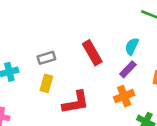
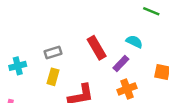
cyan semicircle: (132, 46) -> (134, 42), turned 91
purple rectangle: (128, 69) -> (121, 63), moved

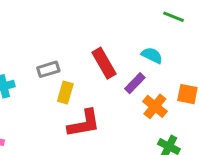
yellow rectangle: (53, 77) -> (65, 92), moved
orange cross: (127, 89) -> (155, 106), moved, turned -30

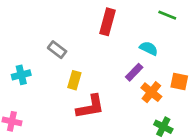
red rectangle: (104, 63) -> (108, 22), moved, turned 45
gray rectangle: (48, 69) -> (57, 50), moved, turned 54

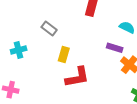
purple rectangle: (134, 72) -> (115, 48), turned 63

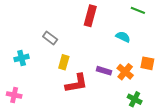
purple rectangle: (115, 48) -> (104, 71), moved

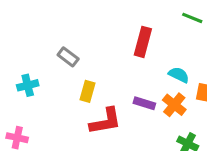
red rectangle: (90, 16) -> (143, 42), moved
cyan semicircle: (123, 37) -> (179, 75), moved

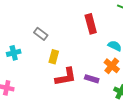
red rectangle: (143, 42) -> (91, 24), turned -30
purple rectangle: (144, 103) -> (92, 79), moved

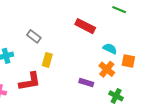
red rectangle: (91, 24) -> (85, 26), turned -48
red L-shape: (66, 77) -> (30, 82), moved

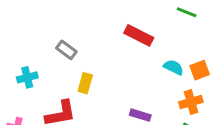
orange square: (128, 61) -> (200, 70), moved, turned -32
orange cross: (107, 69) -> (191, 102), moved, turned 35

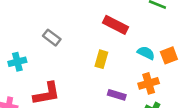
yellow rectangle: (85, 83) -> (101, 59), moved
orange cross: (191, 102) -> (149, 83), moved

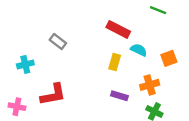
cyan semicircle: (146, 53) -> (139, 50), moved
yellow rectangle: (101, 59) -> (115, 62), moved

